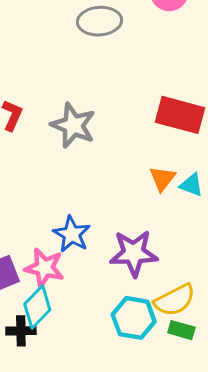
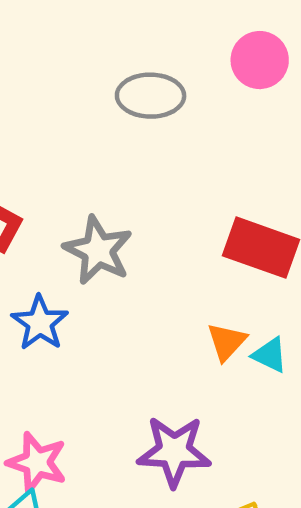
blue star: (72, 234) -> (40, 323), moved

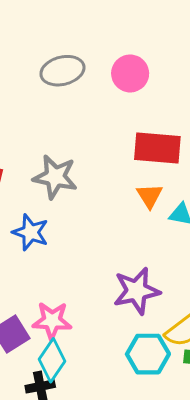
pink circle: (260, 60) -> (130, 73), moved
orange triangle: (227, 342) -> (149, 196), moved

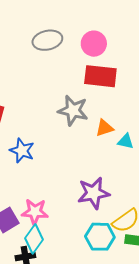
red rectangle: (157, 148) -> (100, 76), moved
gray star: (55, 177) -> (73, 110), moved
orange triangle: (149, 196) -> (104, 128), turned 42

